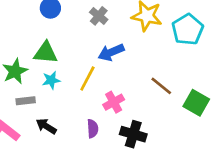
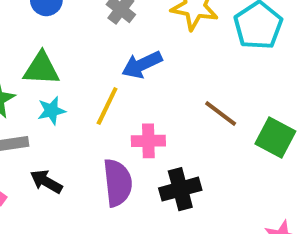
pink cross: (114, 102) -> (148, 141), turned 30
purple semicircle: (93, 129) -> (118, 183), size x1.6
black cross: (133, 134) -> (180, 189), turned -30

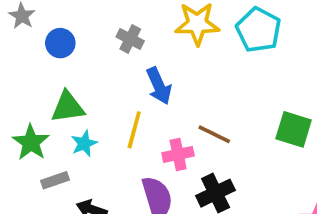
blue arrow: (142, 65) -> (159, 86), turned -78
brown line: (221, 114) -> (214, 134), moved

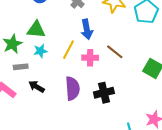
brown line: (214, 134) -> (115, 52), moved
pink cross: (178, 154) -> (90, 58), moved

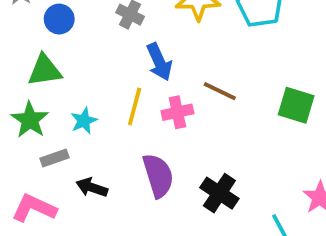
green triangle: (36, 30) -> (45, 70), moved
black cross: (104, 93) -> (219, 193), moved, turned -30

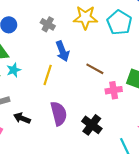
pink cross: (177, 112) -> (114, 90), moved
cyan star: (84, 121) -> (14, 70), moved

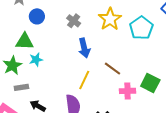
yellow star: (85, 18) -> (110, 19), turned 30
yellow line: (48, 75) -> (84, 80), moved

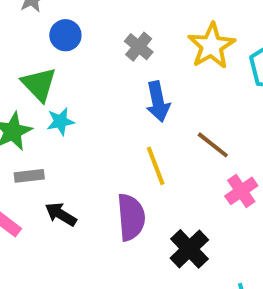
green triangle: (25, 41) -> (39, 84), turned 42
yellow line: (84, 80) -> (156, 166), turned -48
pink cross: (128, 91) -> (241, 191), turned -35

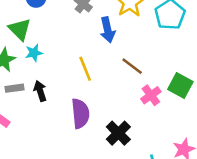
blue arrow: (158, 102) -> (108, 30), moved
yellow line: (156, 166) -> (85, 69), moved
black arrow: (61, 214) -> (40, 91), moved, turned 42

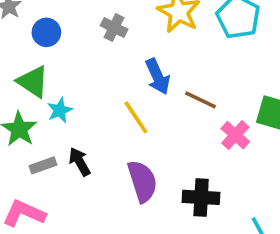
blue arrow: (108, 30) -> (158, 77), moved
black cross: (118, 133) -> (201, 197), turned -30

